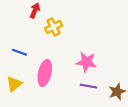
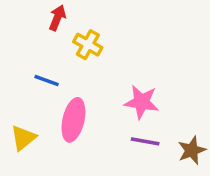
yellow cross: (53, 27) -> (88, 45), turned -35
blue line: (20, 52) -> (47, 80), moved

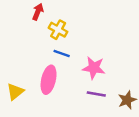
blue line: (47, 80) -> (62, 53), moved

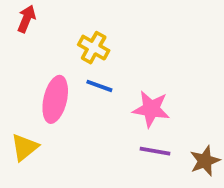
red arrow: (38, 12) -> (26, 19), moved
pink ellipse: (49, 80) -> (55, 99), moved

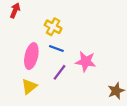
yellow triangle: (25, 147) -> (29, 86), moved
purple line: (155, 151) -> (60, 72), moved, turned -63

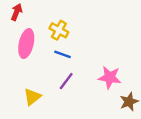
pink ellipse: (31, 56) -> (26, 44), moved
pink star: (86, 61) -> (110, 77), moved

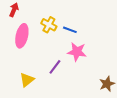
blue line: (63, 54) -> (70, 30), moved
pink star: (110, 77) -> (77, 52), moved

